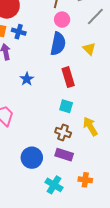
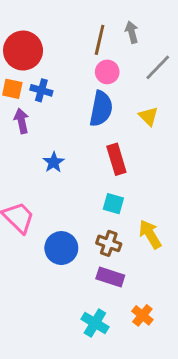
blue circle: (32, 158) -> (61, 248), moved
orange cross: (85, 180) -> (142, 315), turned 32

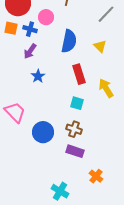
pink circle: (107, 72) -> (46, 17), moved
purple arrow: (21, 121) -> (30, 51), moved, turned -133
yellow arrow: (150, 234) -> (106, 88), moved
cyan cross: (95, 323) -> (60, 191), moved

